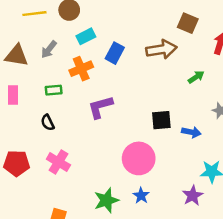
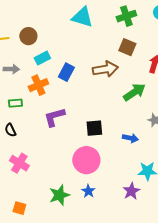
gray arrow: (49, 49) -> (11, 69), turned -126
green arrow: (196, 77) -> (134, 92), size x1.6
black square: (161, 120) -> (94, 128), moved

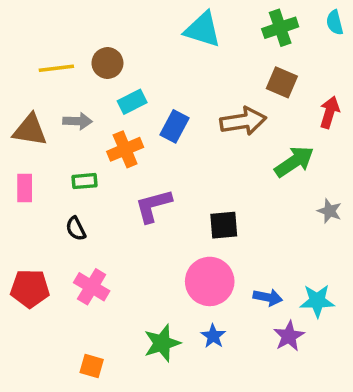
blue arrow: (130, 138) -> (268, 297), moved

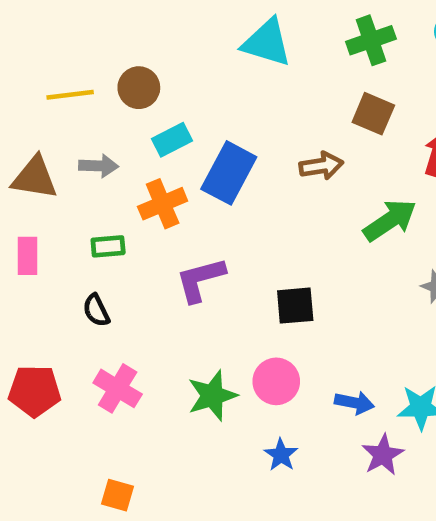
brown arrow: (243, 121) -> (321, 166), size x0.7
blue rectangle: (174, 126) -> (229, 173), size x1.4
pink circle: (210, 281) -> (276, 381), size x0.7
green star: (162, 343) -> (212, 396), moved

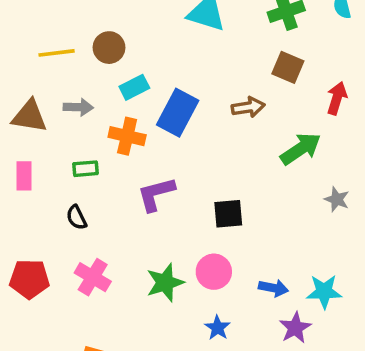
orange cross: (163, 204) -> (127, 136), turned 36

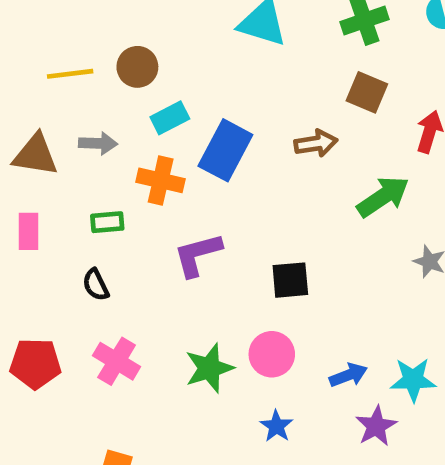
blue arrow: (274, 288) -> (348, 375), turned -32

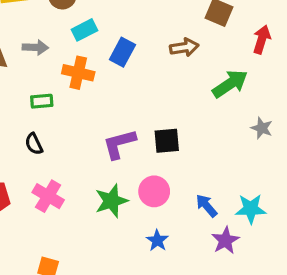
blue rectangle: (225, 150) -> (122, 52), size x0.7
purple L-shape: (198, 255) -> (119, 144), moved
blue arrow: (348, 375) -> (206, 206), turned -110

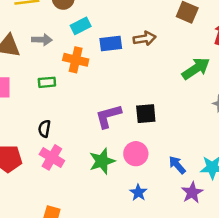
brown arrow: (184, 47) -> (145, 38), moved
blue rectangle: (122, 52) -> (111, 43), turned 55
black semicircle: (34, 144) -> (44, 129), moved, turned 36

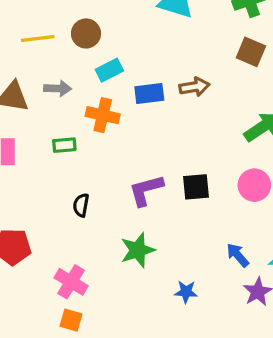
black semicircle: (44, 129) -> (81, 205), moved
pink circle: (136, 154) -> (254, 185), moved
pink cross: (52, 157) -> (71, 282), moved
blue star: (138, 193) -> (186, 292), turned -30

